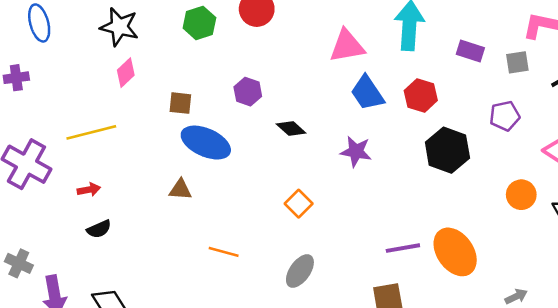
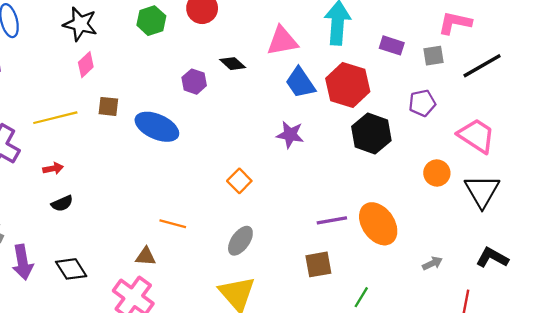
red hexagon: (421, 95) -> (348, 85), size x1.5
brown square: (180, 103) -> (108, 106), moved
black diamond: (291, 129) -> (233, 64), moved
brown triangle: (180, 190) -> (146, 257), moved

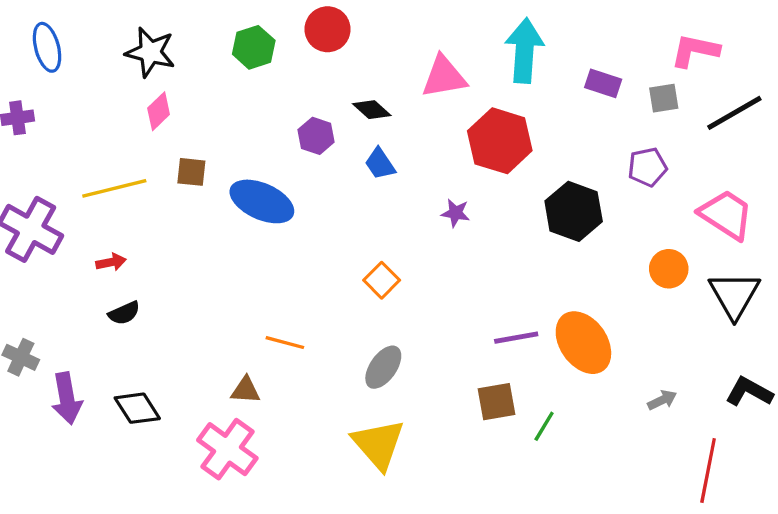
blue trapezoid: (300, 83) -> (380, 164), moved, size x0.7
red hexagon: (348, 85) -> (500, 141), moved
purple star: (290, 135) -> (455, 213), size x0.7
green line: (361, 297) -> (544, 426), moved

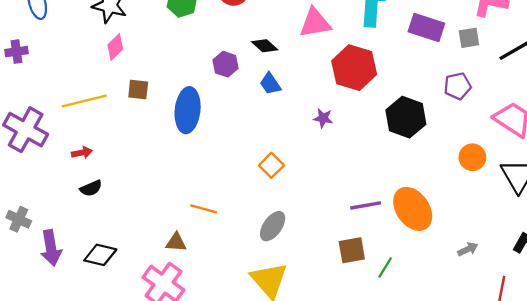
purple rectangle: (603, 83) -> (426, 27), size x1.4
blue ellipse: (262, 201) -> (188, 110), turned 72
black diamond: (137, 408) -> (100, 255), turned -44

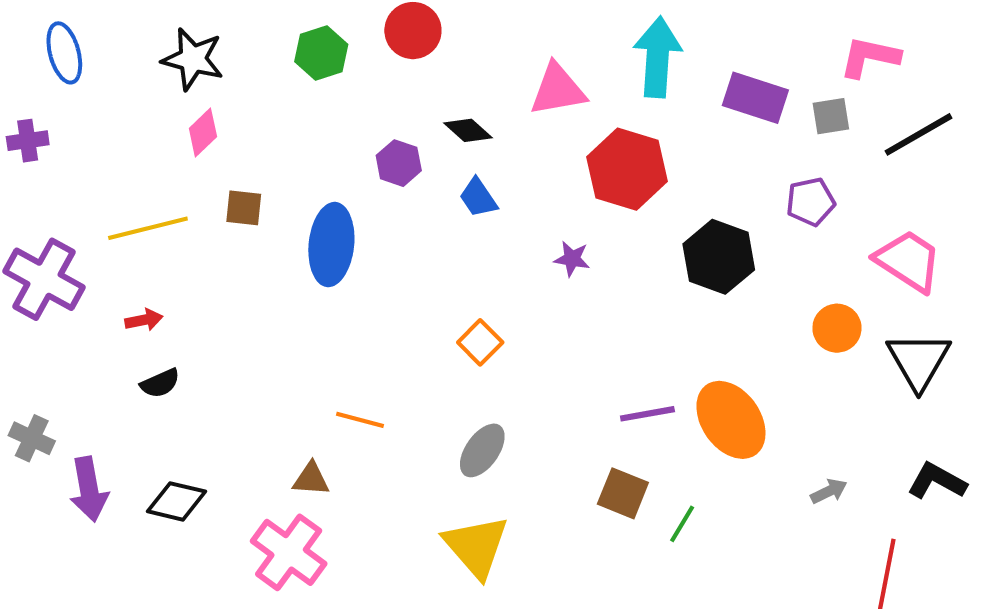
brown square: (352, 250) -> (623, 493), turned 32

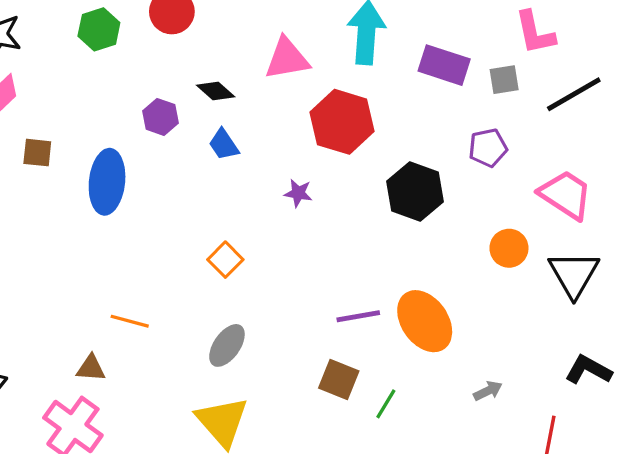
pink L-shape: (870, 57) -> (535, 33), turned -114
gray arrow: (829, 491) -> (488, 391), moved

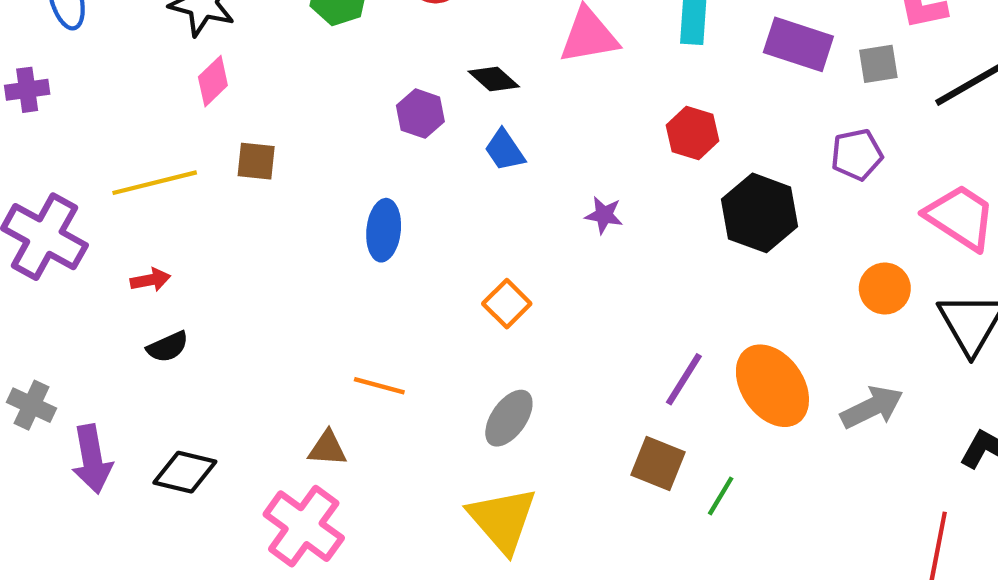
red hexagon: (342, 122) -> (693, 133), moved, size x0.6
blue ellipse: (107, 182) -> (384, 230), moved, size x0.7
purple line: (358, 316) -> (684, 379), turned -48
gray arrow: (488, 391) -> (872, 407), moved, size x1.6

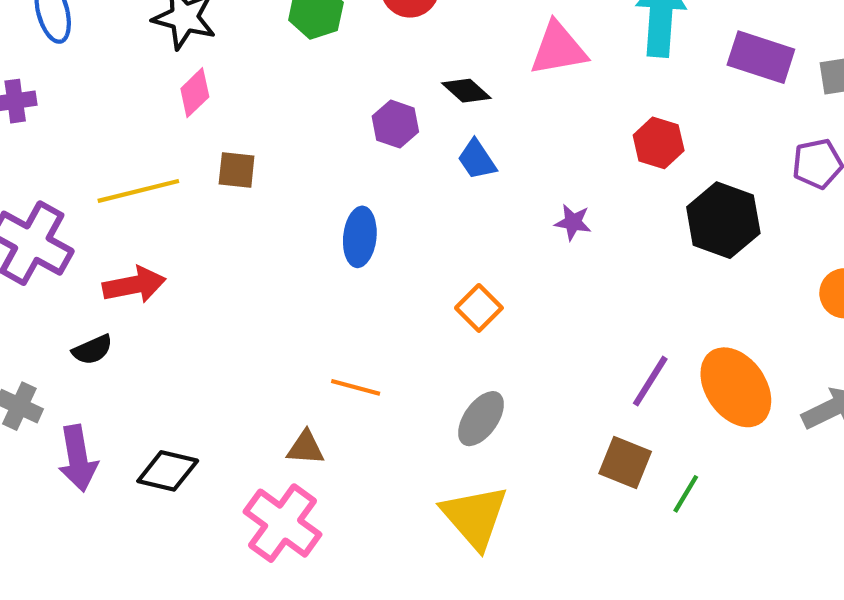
red arrow: (150, 280) -> (134, 285), size x1.6
black semicircle: (168, 347) -> (92, 350), moved

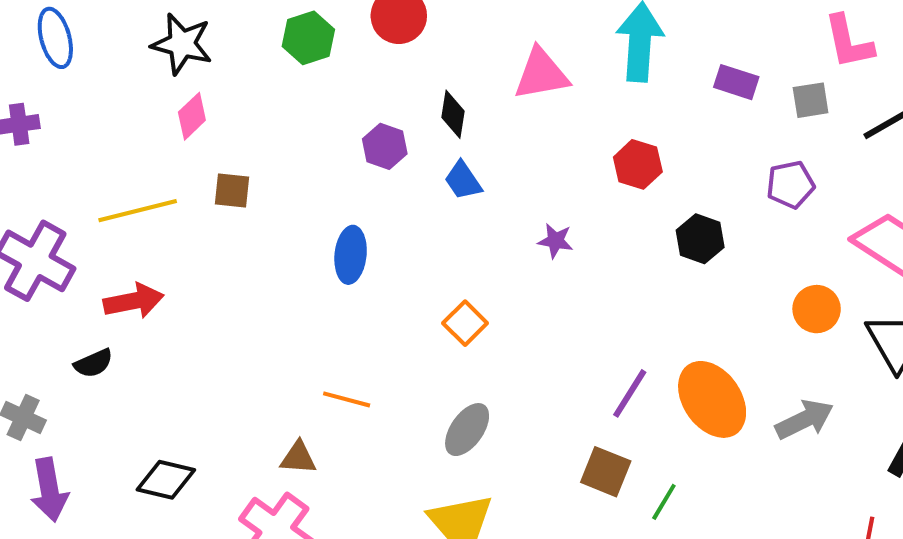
purple rectangle: (761, 57) -> (736, 82), size x0.7
black diamond: (466, 91) -> (453, 114), turned 57
black hexagon: (723, 220) -> (700, 239), size x0.7
purple arrow: (78, 458) -> (49, 490), moved

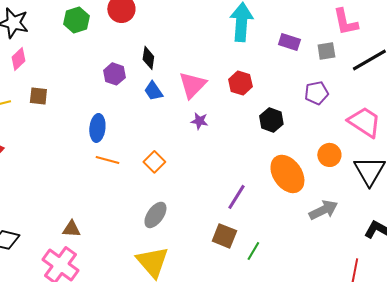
pink triangle: (541, 74) -> (192, 85), moved, turned -36
orange line: (347, 399) -> (107, 160), moved
orange ellipse: (712, 399) -> (287, 174), moved

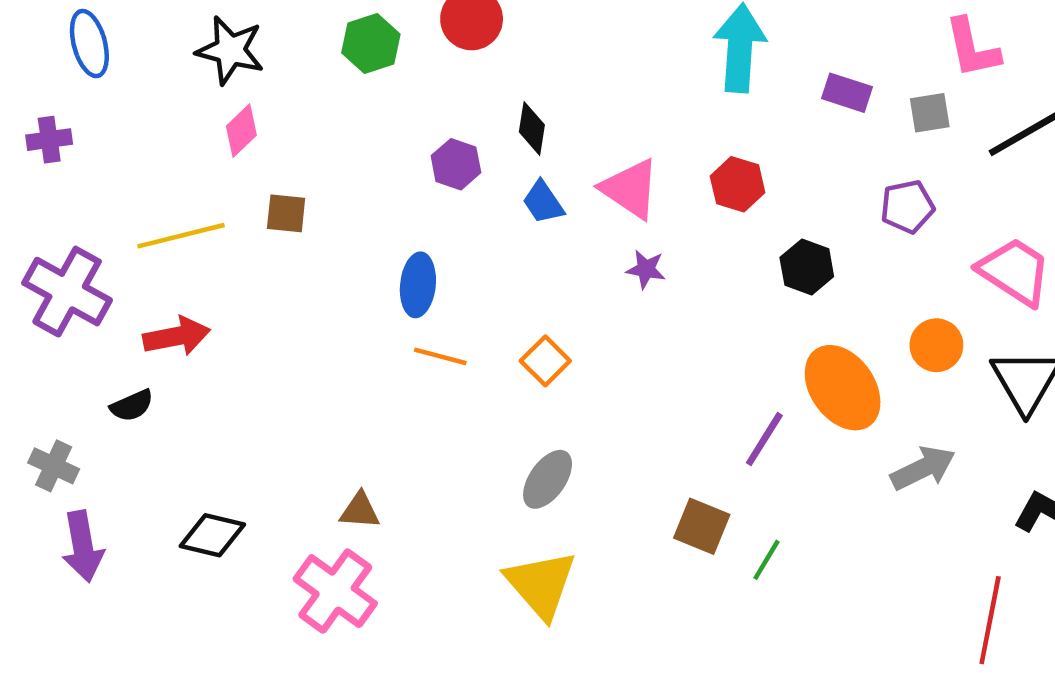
pink triangle: (192, 85) -> (630, 189), turned -40
purple line: (236, 197) -> (764, 439), moved

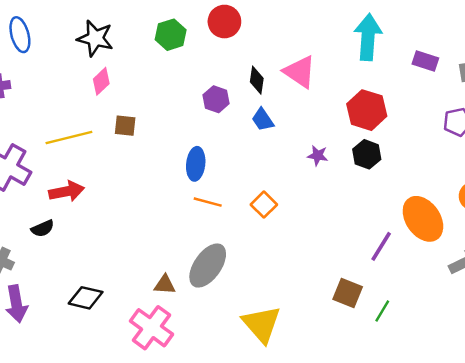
red hexagon: (738, 184) -> (367, 110), size x1.4
pink triangle: (630, 189) -> (300, 72), moved
black hexagon: (807, 267) -> (367, 154), moved
gray ellipse: (548, 479) -> (208, 266), moved, size x1.4

